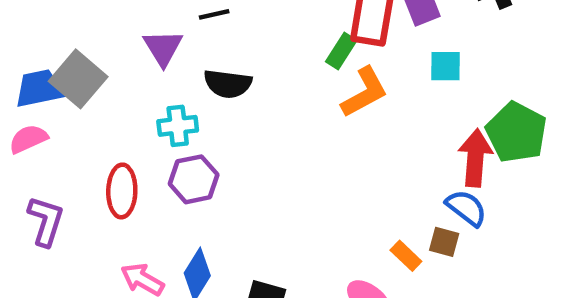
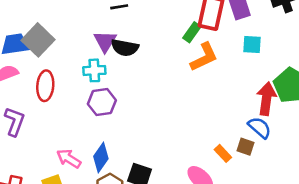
purple triangle: (163, 48) -> (105, 41), moved
red ellipse: (122, 191) -> (45, 86), moved

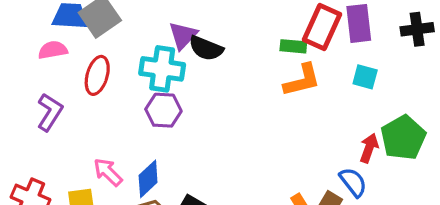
green rectangle: (192, 32) -> (293, 46), turned 48
cyan cross: (94, 70) -> (162, 69), size x1.5
red arrow: (266, 99) -> (369, 148), size x0.7

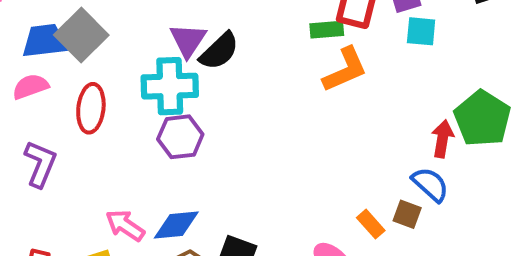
black semicircle: (206, 48) -> (219, 51), turned -56
cyan square: (365, 77) -> (421, 31), moved
blue diamond: (148, 179) -> (176, 225), turned 48

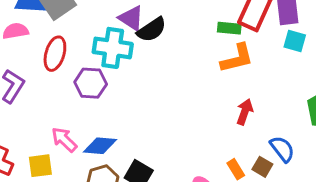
purple triangle: (188, 40) -> (131, 18), turned -40
purple hexagon: (180, 137) -> (91, 83), moved
red arrow: (442, 139) -> (245, 112), moved

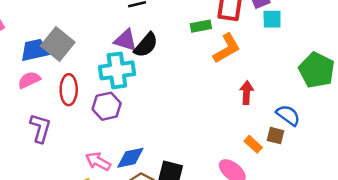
green rectangle: (229, 28) -> (201, 26), moved

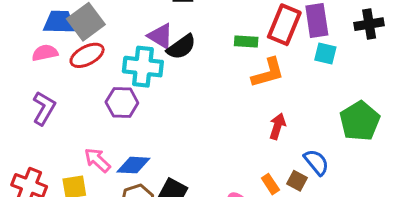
red ellipse: (69, 90) -> (87, 55), moved, turned 48

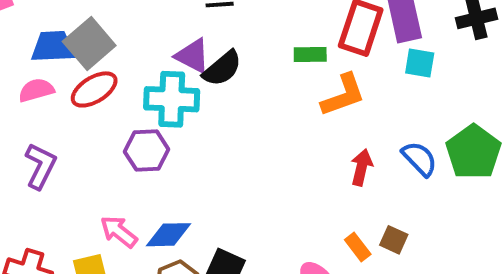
blue semicircle: (316, 162) -> (420, 159), moved

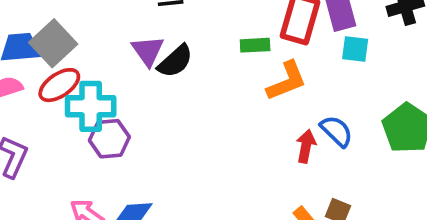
purple triangle: (193, 56) -> (148, 51), turned 30
cyan cross: (172, 99) -> (91, 106), moved
blue semicircle: (420, 159) -> (337, 131), moved

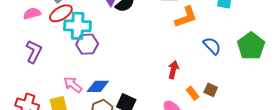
red arrow: (306, 146) -> (173, 70), moved

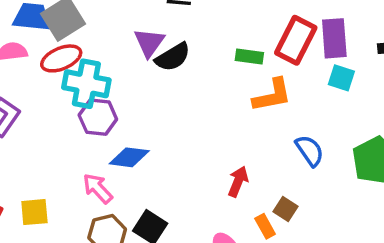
pink arrow: (73, 85) -> (98, 188), moved
blue diamond: (98, 86) -> (129, 157), moved
brown square: (211, 90) -> (285, 209), moved

